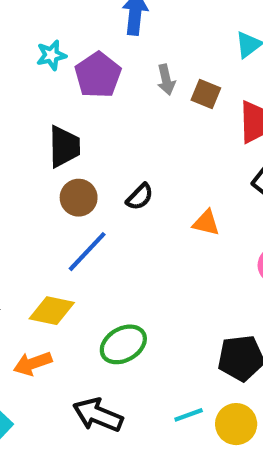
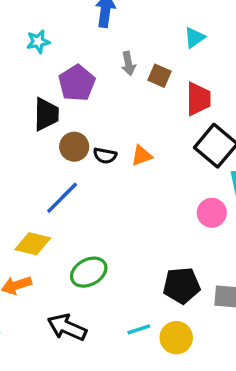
purple pentagon: (98, 75) -> (77, 83), moved
black semicircle: (140, 197) -> (105, 156), turned 55
brown circle: (79, 198) -> (74, 147), moved
orange triangle: (206, 223) -> (142, 156), moved, turned -35

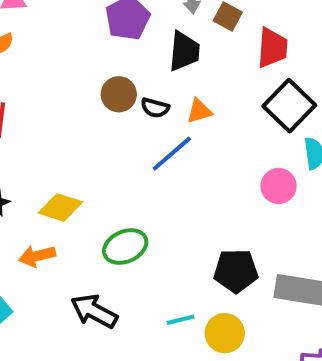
black trapezoid: (46, 114) -> (184, 51), moved
blue line: (62, 198) -> (172, 154), moved

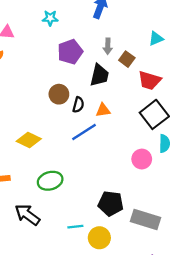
red trapezoid: (272, 48) -> (149, 80), turned 95
black semicircle: (155, 108) -> (78, 105), turned -98
yellow diamond: (60, 207) -> (29, 140), moved

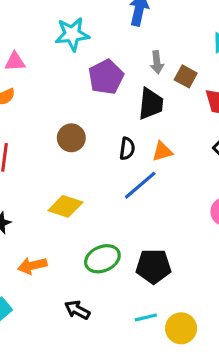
cyan star: (50, 18) -> (72, 34), size x1.5
brown circle: (59, 94) -> (71, 138), moved
black pentagon: (111, 203) -> (154, 266), moved
black arrow: (27, 215) -> (77, 310), size x0.7

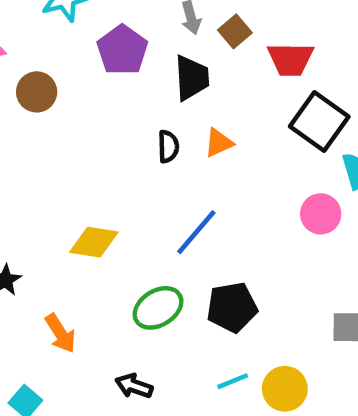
brown square: (186, 76) -> (235, 31), turned 30
brown circle: (71, 138) -> (37, 92), moved
blue line: (140, 185) -> (196, 232), moved
orange arrow: (32, 266) -> (60, 333), turned -100

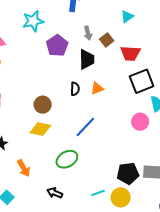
brown circle: (37, 92) -> (43, 105), moved
black square: (319, 122) -> (142, 81), turned 30
black pentagon: (232, 307) -> (128, 173), moved

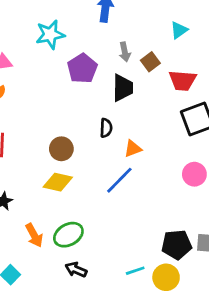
orange triangle: (97, 88) -> (133, 149), moved
green ellipse: (67, 159) -> (68, 235), moved

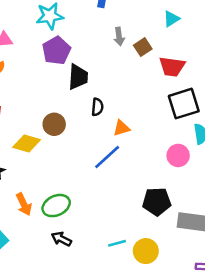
purple pentagon: (82, 68) -> (56, 51), moved
black trapezoid: (123, 88) -> (78, 77), moved
yellow diamond: (58, 182) -> (27, 143), moved
black pentagon: (177, 245) -> (157, 202), moved

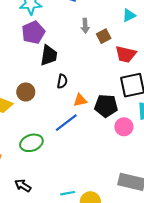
black pentagon: (157, 202) -> (106, 106), moved
green ellipse: (56, 206) -> (31, 143), moved

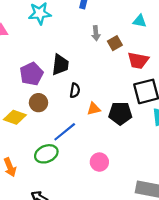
cyan triangle: (129, 15) -> (140, 21), turned 40
purple pentagon: (33, 32) -> (31, 74), moved
blue line: (66, 123) -> (65, 132), moved
pink circle: (124, 127) -> (99, 162), moved

